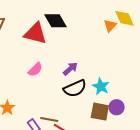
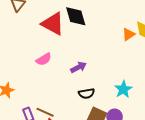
cyan star: (101, 86) -> (123, 89), moved
black semicircle: (75, 88) -> (86, 93), moved, size x0.7

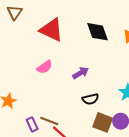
black diamond: (76, 16) -> (97, 32), moved

